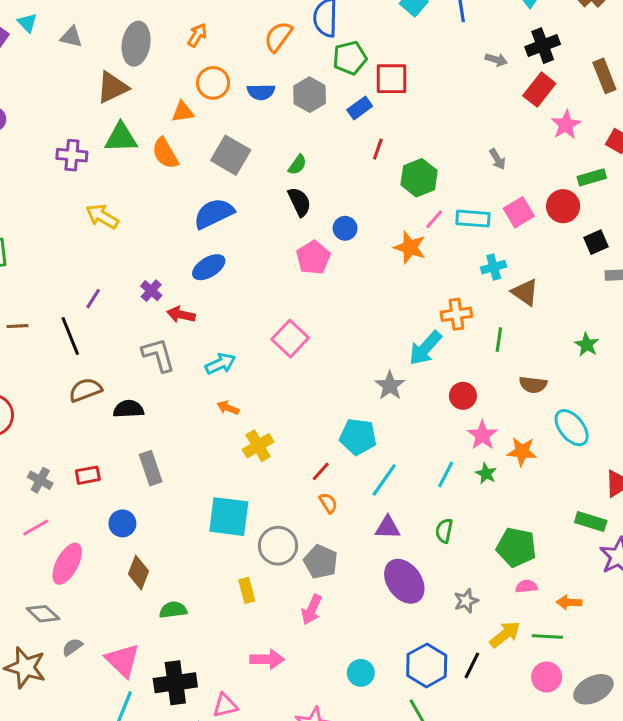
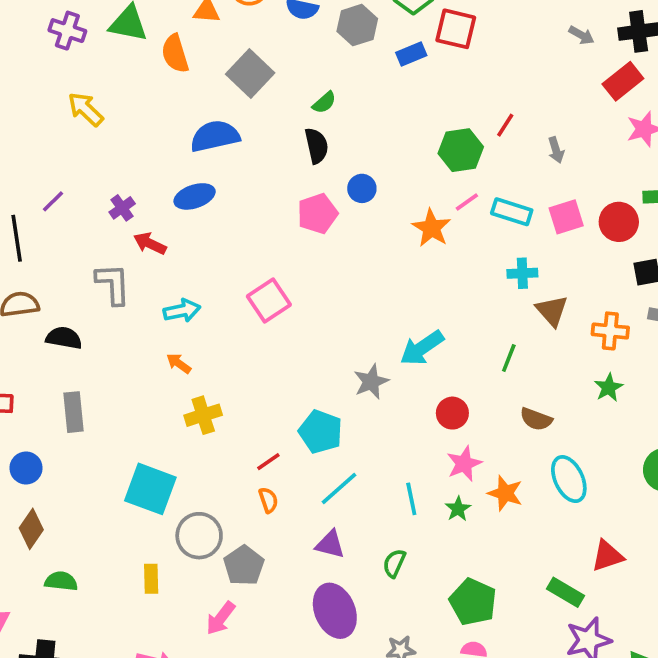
red line: (378, 149) -> (505, 125), moved
orange cross: (456, 314) -> (610, 331), moved
cyan line: (446, 474) -> (411, 499), turned -52

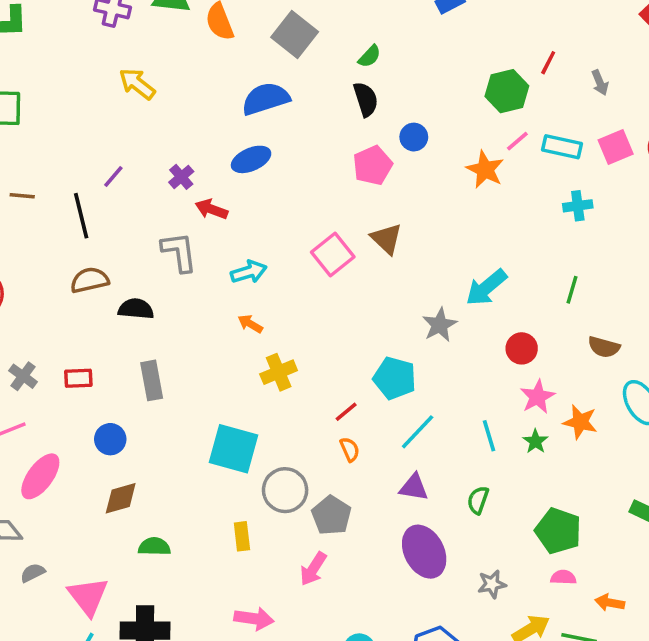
brown triangle: (552, 311) -> (386, 239), moved
brown diamond: (31, 529) -> (121, 498), turned 45

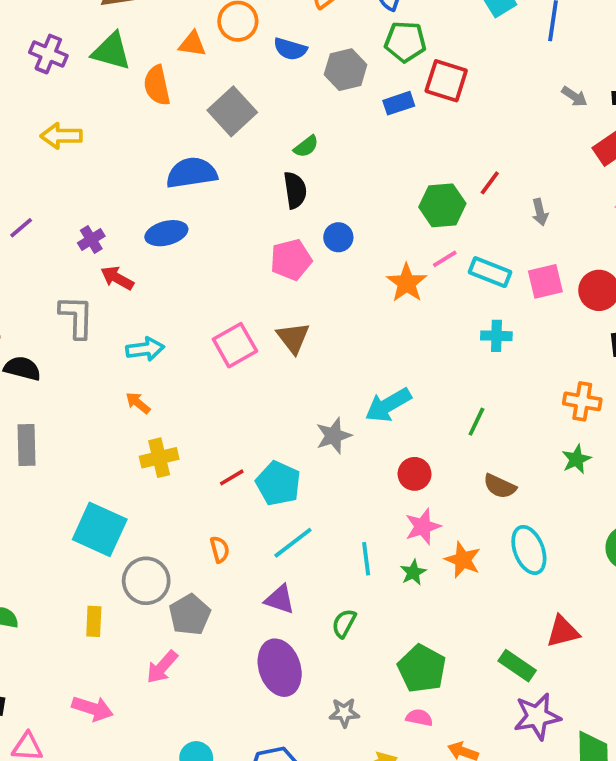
yellow arrow: (137, 84) -> (61, 136), turned -48
red line: (346, 412) -> (232, 477), moved

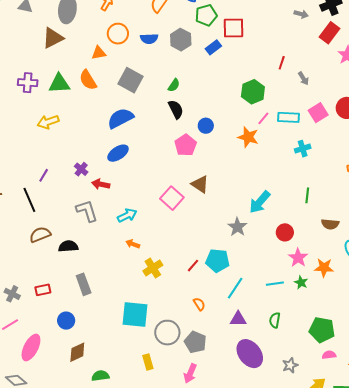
green triangle: (111, 51) -> (59, 84), moved
red line: (490, 183) -> (282, 63), moved
cyan line: (366, 559) -> (275, 284), turned -72

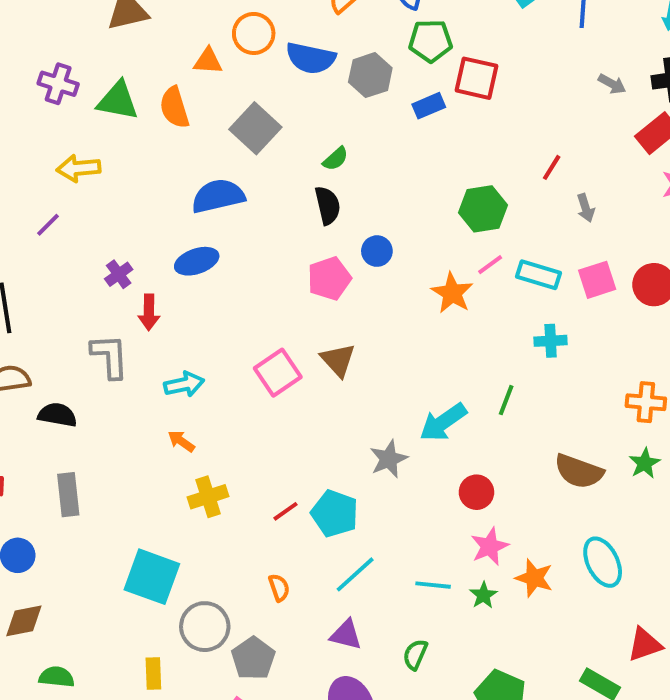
blue semicircle: (149, 39) -> (311, 58), size x1.4
purple line: (44, 175) -> (48, 225), moved
red arrow: (101, 184) -> (149, 312), turned -114
green line: (307, 195) -> (506, 400), moved
brown semicircle: (330, 224) -> (579, 471), moved, size x1.4

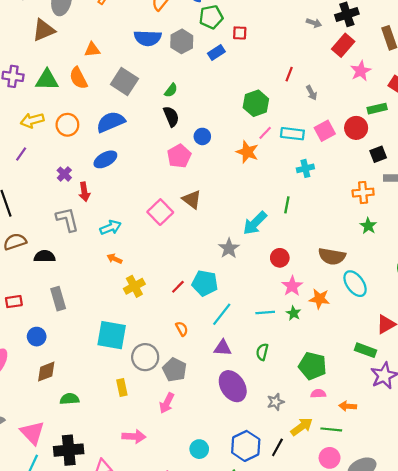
orange circle: (254, 33) -> (67, 125), moved
red square: (476, 78) -> (240, 33), size x0.6
brown semicircle: (579, 471) -> (332, 256), moved

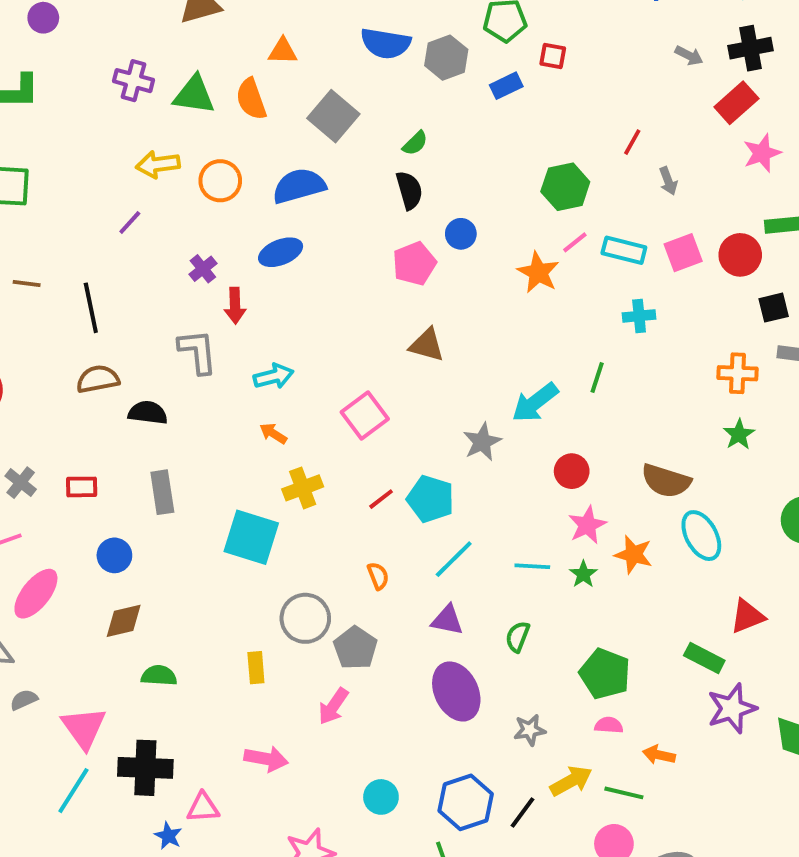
brown triangle: (192, 199) -> (427, 345), turned -30
pink square: (160, 212) -> (365, 415), moved
cyan square: (112, 335) -> (251, 537), moved

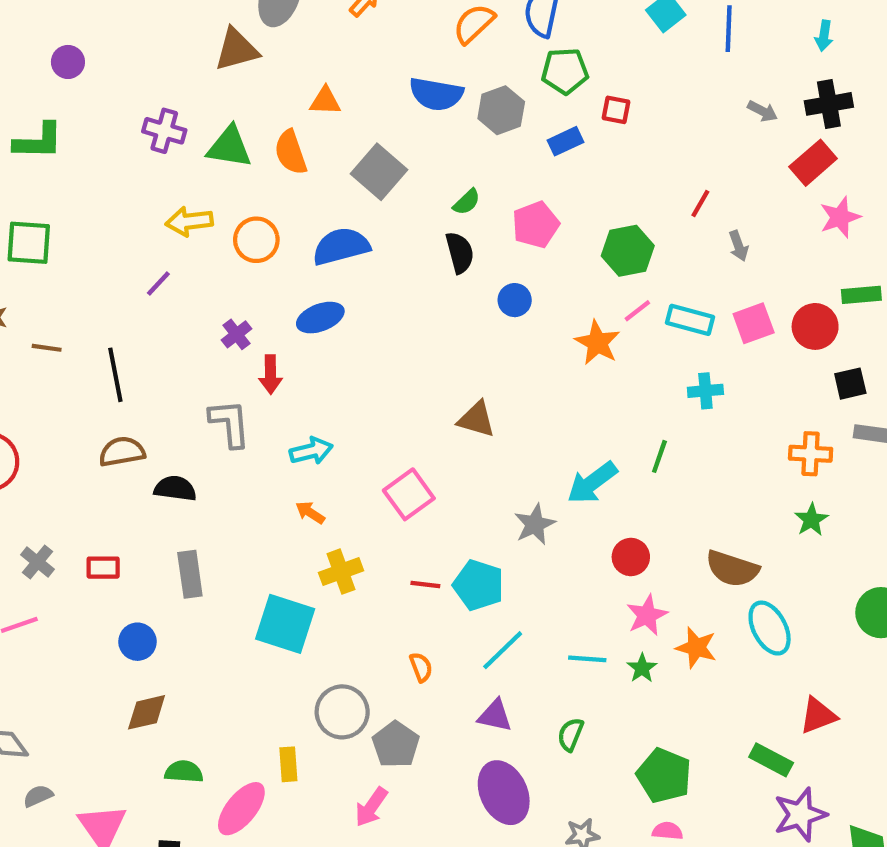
pink pentagon: (414, 264) -> (536, 225), moved
red line: (381, 499) -> (425, 584), turned 44
pink ellipse: (36, 594) -> (241, 809), moved

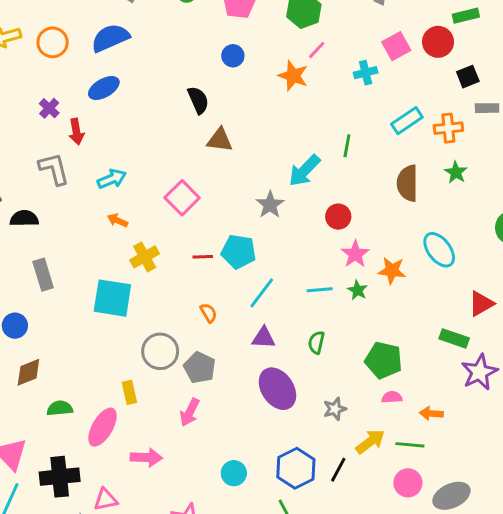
black semicircle: (460, 253) -> (198, 100), moved
cyan rectangle: (690, 320) -> (407, 121), moved, turned -40
cyan cross: (705, 391) -> (366, 73), moved
brown semicircle: (732, 569) -> (408, 183), moved, turned 81

